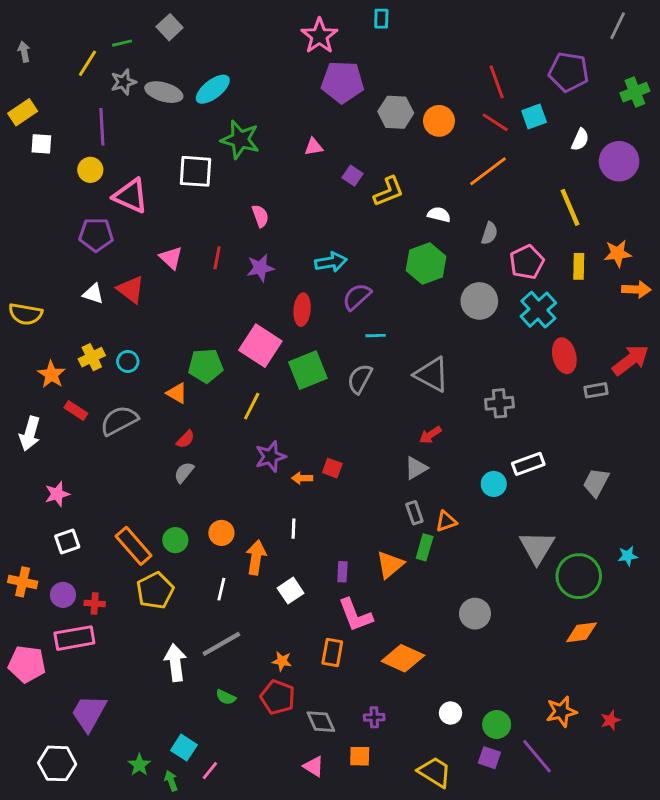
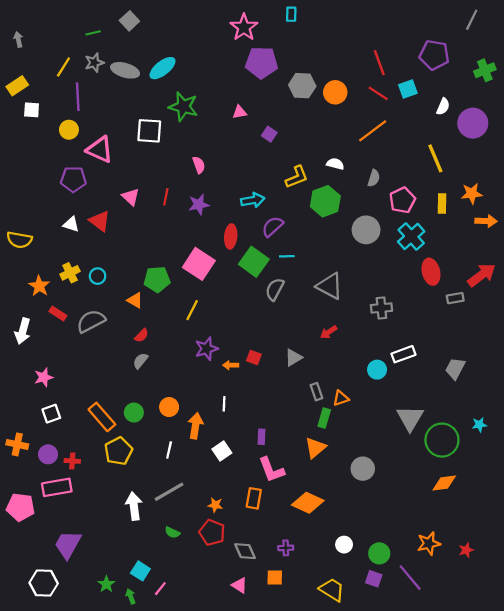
yellow line: (87, 63) -> (63, 67), moved
yellow L-shape: (389, 191) -> (297, 177), moved
green square: (308, 370) -> (254, 262), moved, turned -32
gray triangle: (416, 468) -> (293, 358), moved
orange triangle: (390, 565) -> (315, 448), moved

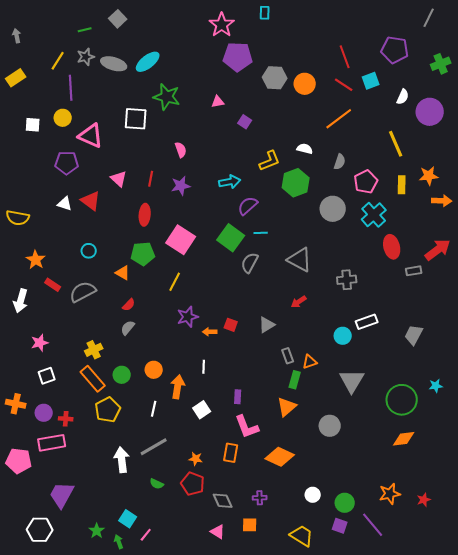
white square: (32, 110) -> (33, 125), moved
red ellipse: (231, 236) -> (145, 215), moved
yellow cross: (70, 273) -> (94, 350), moved
gray triangle: (410, 418) -> (352, 381), moved

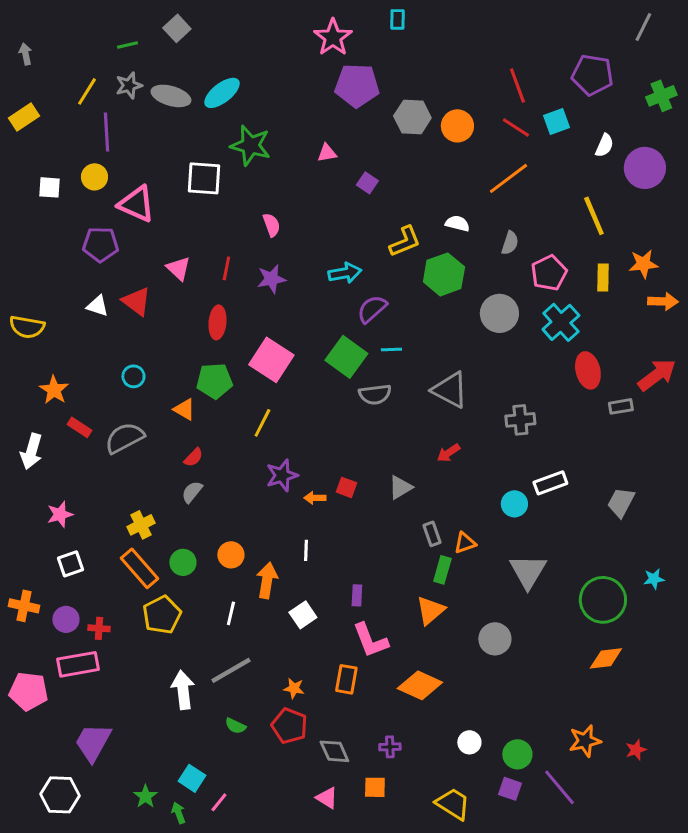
gray semicircle: (250, 263) -> (375, 394), turned -125

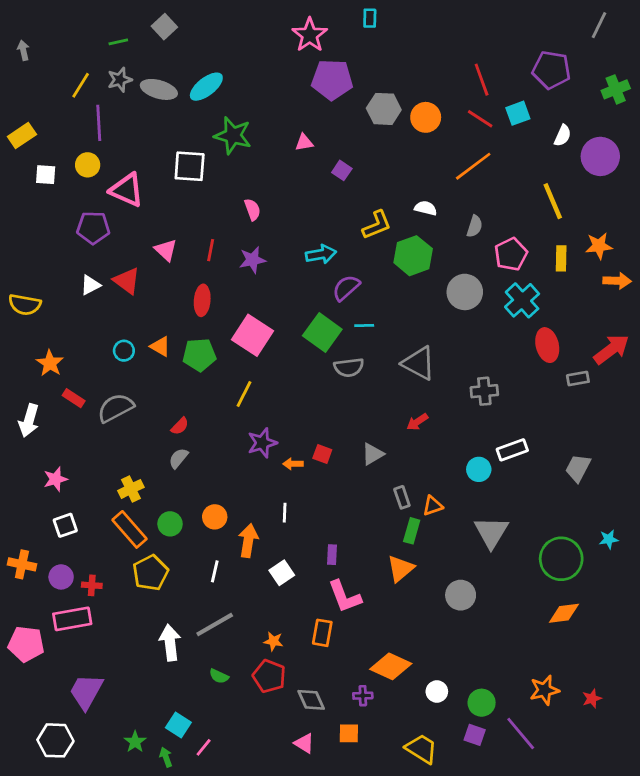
yellow rectangle: (24, 117) -> (22, 136), moved
white triangle: (97, 306) -> (90, 285), turned -45
orange triangle: (184, 409) -> (160, 346), moved
orange diamond: (420, 685) -> (391, 666), moved

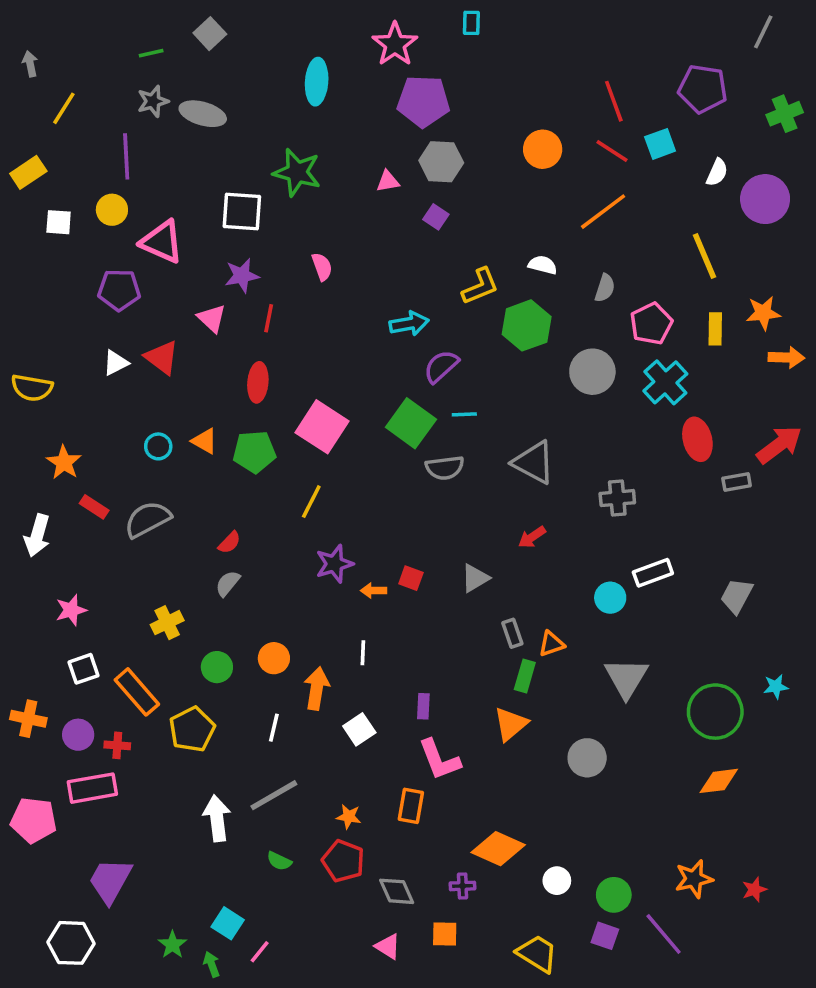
yellow line: (81, 85) -> (64, 108), moved
cyan ellipse: (206, 87) -> (317, 82), moved, turned -48
gray hexagon: (384, 109) -> (441, 162), moved
purple star: (252, 260) -> (242, 276), moved
orange rectangle: (130, 529) -> (137, 692), moved

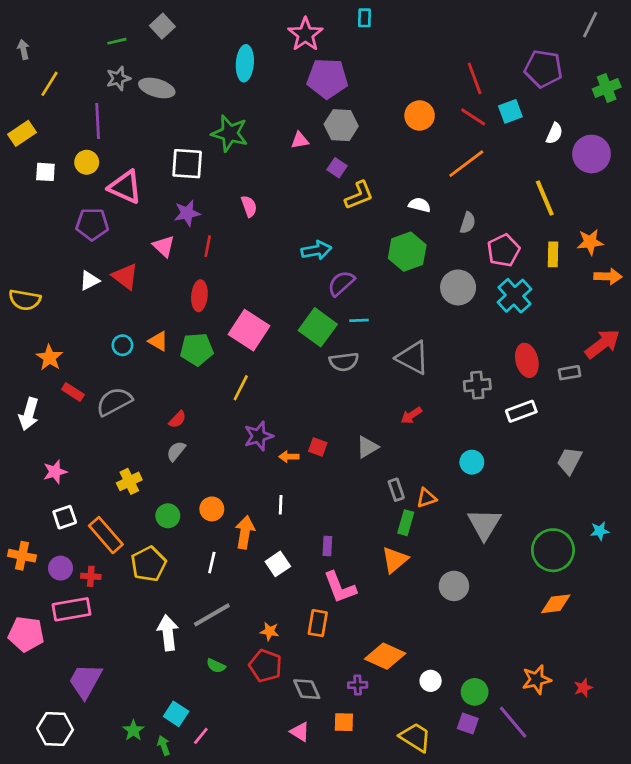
yellow L-shape: (480, 286) -> (359, 195), moved
red ellipse: (697, 439) -> (527, 360), moved
white rectangle: (653, 573) -> (521, 411), moved

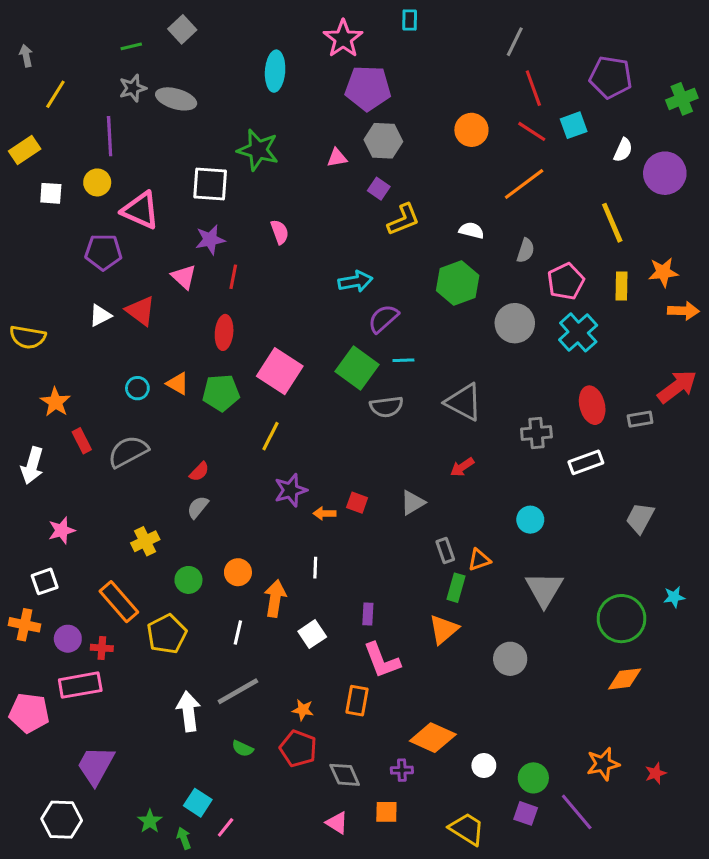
gray line: (590, 25) -> (515, 42), moved
red rectangle: (73, 392) -> (82, 441), turned 30
white square: (65, 517) -> (45, 581), moved

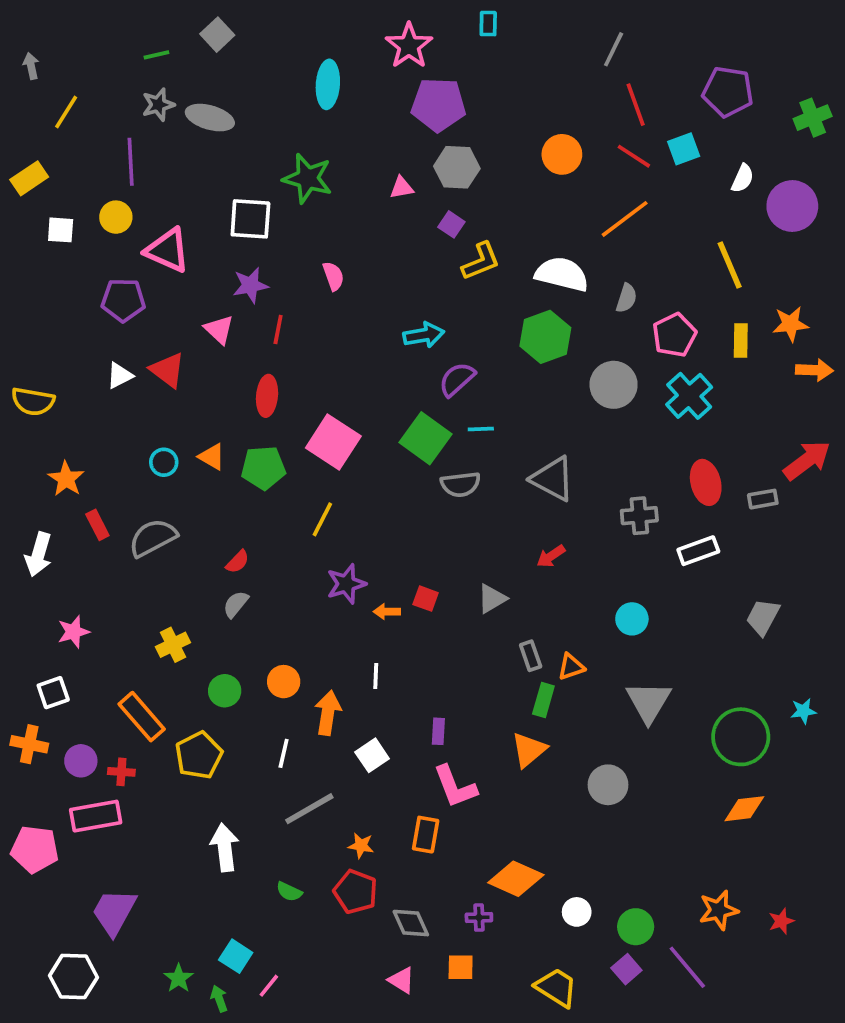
white semicircle: (471, 230) -> (562, 274), size x1.8
gray line: (238, 691) -> (309, 809), moved
purple square: (526, 813) -> (626, 969), turned 30

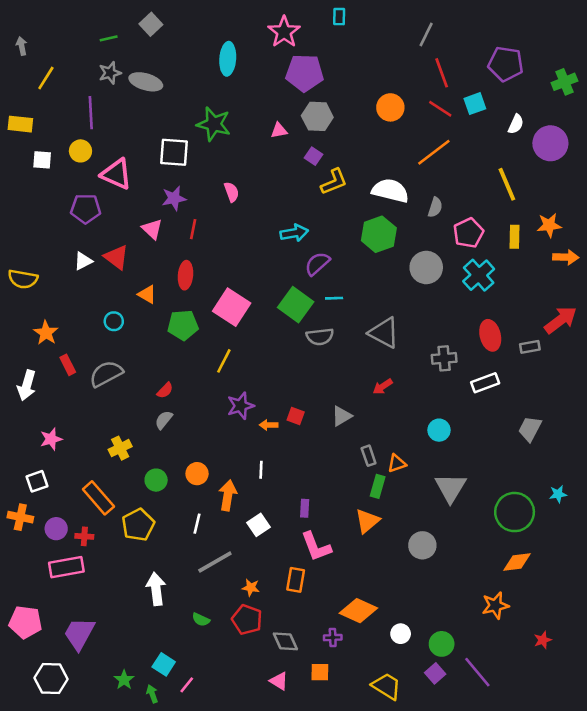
yellow rectangle: (29, 178) -> (20, 124), turned 40
orange triangle: (212, 457) -> (147, 294), moved
pink pentagon: (35, 849) -> (25, 622), moved
orange star: (719, 910) -> (495, 606), moved

